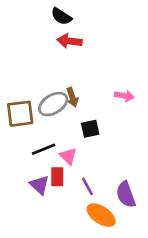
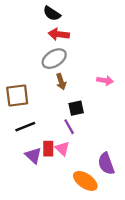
gray ellipse: (53, 104) -> (54, 59), moved
black line: (44, 149) -> (25, 127), moved
pink triangle: (68, 156) -> (62, 149), moved
purple line: (87, 186) -> (69, 127), moved

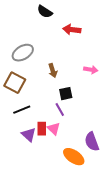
red arrow: (59, 34) -> (72, 30), moved
gray ellipse: (54, 59) -> (23, 53), moved
brown square: (17, 95) -> (15, 83), turned 35

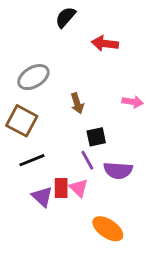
black semicircle: (45, 12) -> (66, 17), turned 98
purple semicircle: (92, 142) -> (118, 170), moved, turned -66

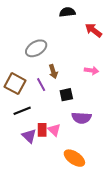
black semicircle: (66, 17) -> (67, 12), moved, turned 42
red arrow: (105, 43) -> (94, 30), moved, turned 30
gray ellipse: (33, 77) -> (36, 48), moved
purple line: (87, 160) -> (41, 85), moved

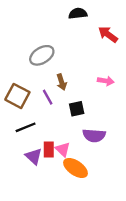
orange ellipse: (74, 158) -> (75, 168), moved

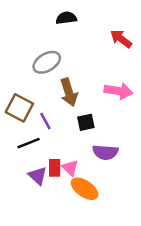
black semicircle: (78, 13) -> (66, 18), moved
pink arrow: (106, 81) -> (118, 91), size x1.5
brown arrow: (62, 82) -> (69, 92), size x1.5
purple line: (48, 97) -> (45, 121), moved

